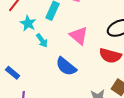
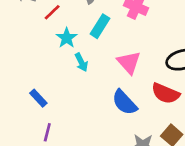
blue semicircle: (66, 66) -> (125, 102), moved

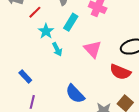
blue semicircle: (125, 102) -> (75, 94), moved

